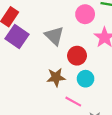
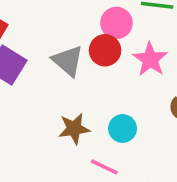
red circle: (77, 56) -> (105, 50), moved

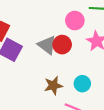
red circle: (105, 50) -> (62, 45), moved

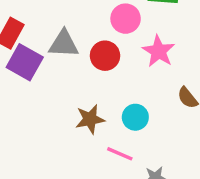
gray triangle: (47, 45) -> (64, 44), moved, turned -36

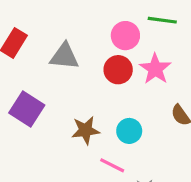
red circle: (105, 56) -> (118, 70), moved
purple square: (25, 62) -> (27, 109), moved

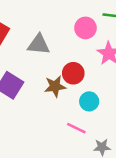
red circle: (118, 70) -> (73, 73), moved
brown star: (86, 130) -> (55, 86), moved

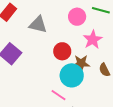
brown star: (55, 86) -> (81, 63), moved
cyan circle: (89, 101) -> (72, 75), size x1.5

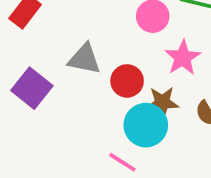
gray triangle: (38, 25) -> (84, 59), moved

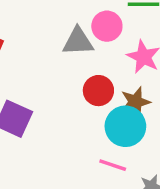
gray triangle: (84, 59) -> (78, 41), moved

